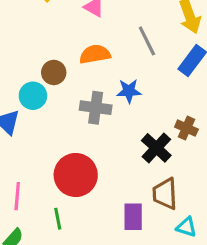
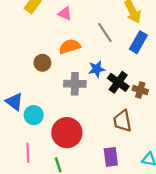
cyan circle: (33, 96) -> (34, 115), moved
black cross: (156, 148) -> (118, 82), moved
brown trapezoid: (165, 194) -> (122, 121), moved

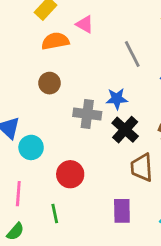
orange semicircle: (70, 46) -> (55, 41), moved
black cross: (118, 82) -> (125, 130), moved
red circle: (67, 133) -> (70, 174), size x0.7

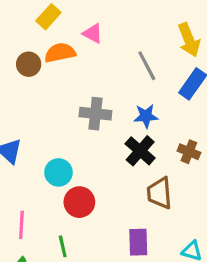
brown circle: (50, 83) -> (29, 64), moved
blue star: (117, 99) -> (146, 116), moved
gray cross: (87, 114) -> (95, 114), moved
cyan circle: (31, 147) -> (58, 172), moved

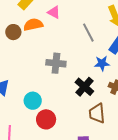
blue star: (146, 116) -> (102, 63), moved

